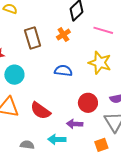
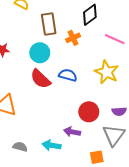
brown rectangle: (33, 38) -> (49, 24), moved
cyan circle: (14, 75) -> (40, 53), moved
red semicircle: (40, 111) -> (40, 79), moved

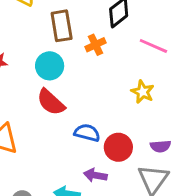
yellow star: (107, 72) -> (143, 92), size x0.7
blue semicircle: (68, 75) -> (87, 133), moved

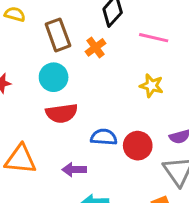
red semicircle: (51, 102) -> (62, 113), turned -40
purple arrow: (95, 175) -> (74, 170), moved

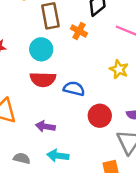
orange cross: (95, 47) -> (79, 31), turned -35
blue semicircle: (104, 137) -> (74, 89), moved

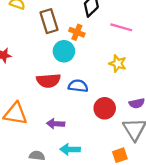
cyan circle: (41, 49) -> (64, 51), moved

